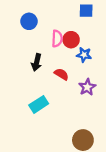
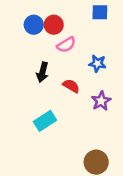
pink semicircle: (57, 39) -> (66, 45), turned 56
red circle: (71, 40) -> (54, 25), moved

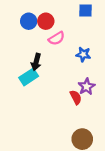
red semicircle: (71, 86) -> (76, 97), moved, turned 32
cyan rectangle: (45, 121) -> (29, 77), moved

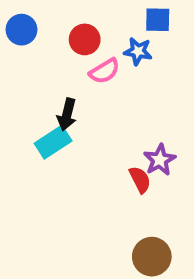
blue circle: (29, 21) -> (21, 30), moved
blue star: (83, 54) -> (138, 51), moved

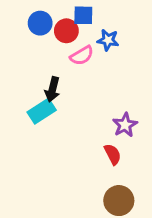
blue square: (158, 20) -> (83, 15), moved
blue circle: (21, 30) -> (40, 23), moved
red semicircle: (140, 180) -> (113, 154), moved

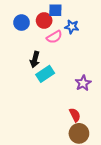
blue circle: (40, 23) -> (22, 23), moved
cyan rectangle: (42, 111) -> (45, 74), moved
red semicircle: (113, 154) -> (75, 115), moved

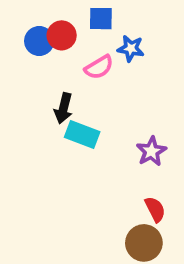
red circle: (44, 20) -> (62, 35), moved
cyan rectangle: (45, 74) -> (82, 134), turned 54
red semicircle: (75, 115) -> (155, 209), moved

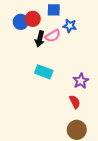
black arrow: (63, 108) -> (40, 39), moved
red semicircle: (155, 209) -> (75, 102), moved

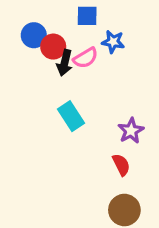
red circle: (33, 19) -> (53, 47), moved
cyan rectangle: (44, 72) -> (71, 116), turned 36

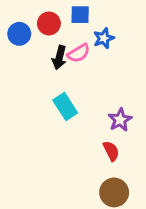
blue circle: (34, 35) -> (19, 34), moved
blue star: (113, 42) -> (104, 38), turned -30
red circle: (53, 47) -> (49, 23), moved

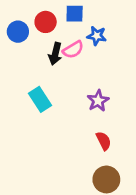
blue star: (104, 38) -> (97, 36), turned 30
cyan rectangle: (65, 106) -> (40, 99), moved
purple star: (120, 120) -> (98, 101), moved

